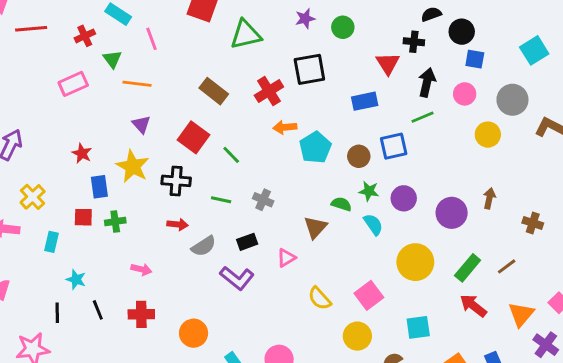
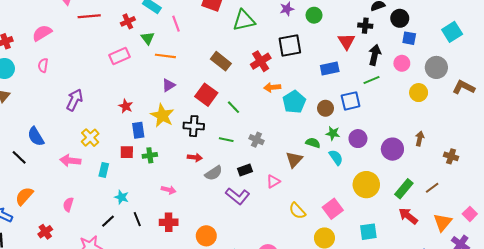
purple triangle: (141, 124) -> (169, 85), turned 40
black line: (57, 313) -> (108, 221), turned 48

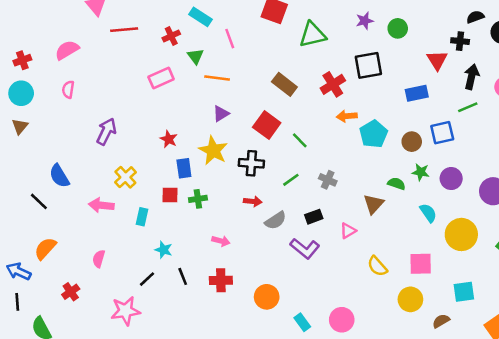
green line: (226, 140) -> (291, 180), turned -48
cyan semicircle: (336, 157) -> (428, 213), moved
pink square: (333, 209) -> (421, 264), turned 36

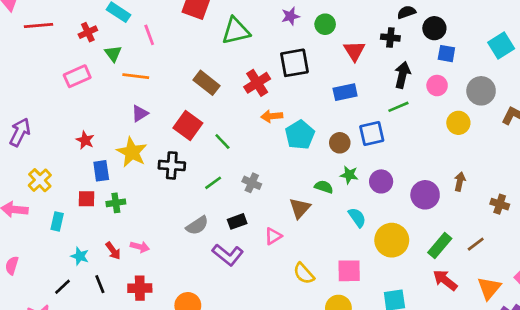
red triangle: (437, 60) -> (354, 51), moved
red arrow: (253, 201) -> (113, 251), moved, turned 48

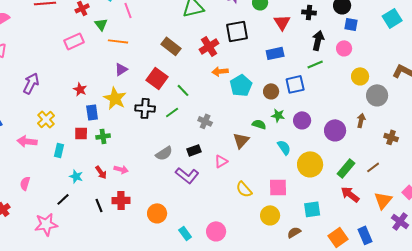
gray circle: (481, 91) -> (377, 95), moved
green line: (213, 183) -> (172, 112), moved
black line: (100, 284) -> (99, 205), moved

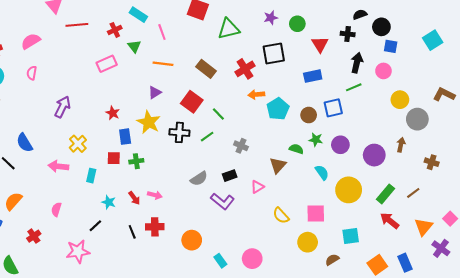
orange line: (118, 41) -> (163, 64), moved

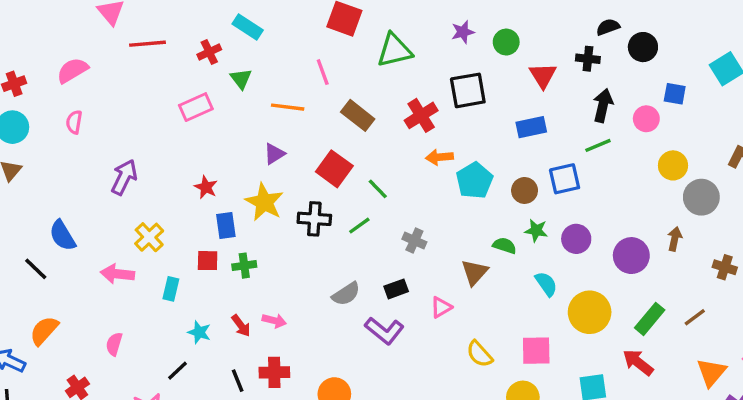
pink line: (162, 32) -> (323, 72), moved
blue square: (391, 46) -> (675, 94), moved
red arrow: (390, 221) -> (638, 362), moved

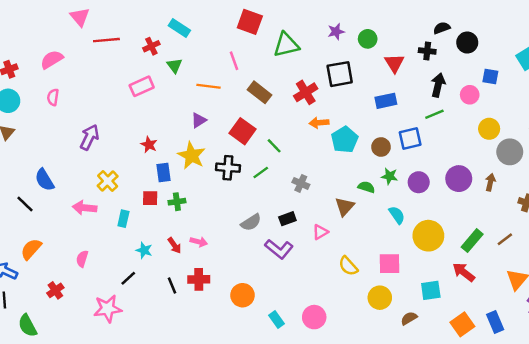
purple circle: (631, 256) -> (459, 179), moved

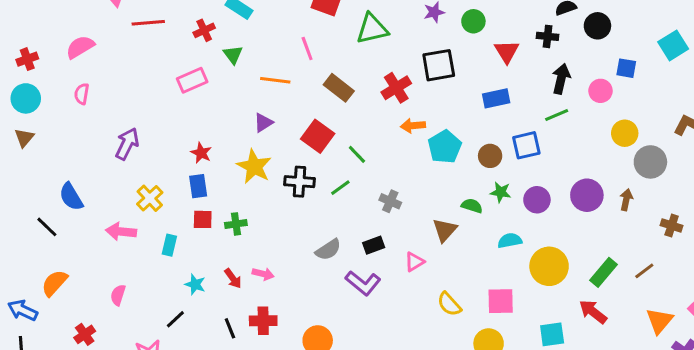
blue rectangle: (164, 173) -> (198, 186), moved
cyan semicircle: (397, 215) -> (510, 241), turned -66

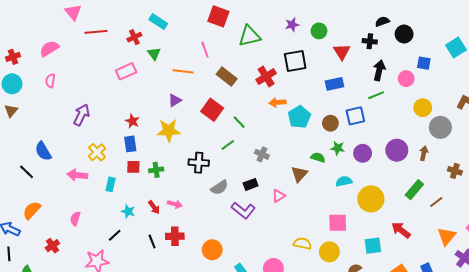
yellow star: (254, 166) -> (169, 130), turned -30
black cross: (299, 182) -> (199, 163), moved
green rectangle: (604, 272) -> (414, 190), moved
yellow semicircle: (449, 304) -> (302, 244), moved, turned 144

